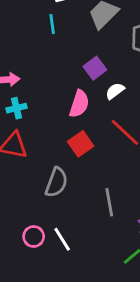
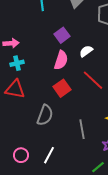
purple square: (95, 68) -> (62, 35), moved
pink circle: (34, 236) -> (21, 155), moved
white line: (62, 239) -> (49, 155), turned 60

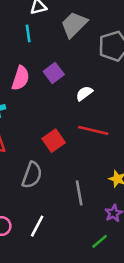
pink semicircle: (61, 60) -> (20, 78), moved
red line: (93, 80) -> (93, 130), turned -30

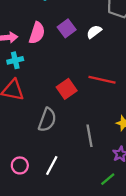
white semicircle: (84, 93) -> (94, 32), moved

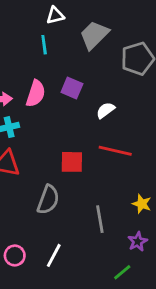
purple square: (67, 28) -> (72, 88), turned -30
white semicircle: (94, 32) -> (105, 110), moved
red square: (67, 89) -> (72, 162), turned 36

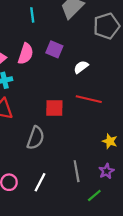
gray line: (100, 219) -> (77, 171), moved

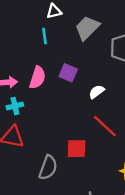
red line: (89, 99) -> (105, 126), turned 30
red square: (54, 108) -> (76, 149), moved

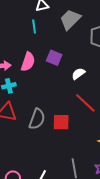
gray semicircle: (48, 168) -> (37, 119), moved

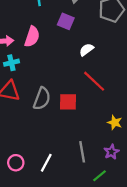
purple square: (54, 58) -> (66, 21), moved

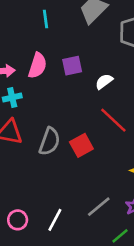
purple square: (66, 21) -> (72, 66), moved, turned -35
red square: (68, 102) -> (81, 145), turned -30
gray line: (82, 152) -> (99, 207), turned 60

